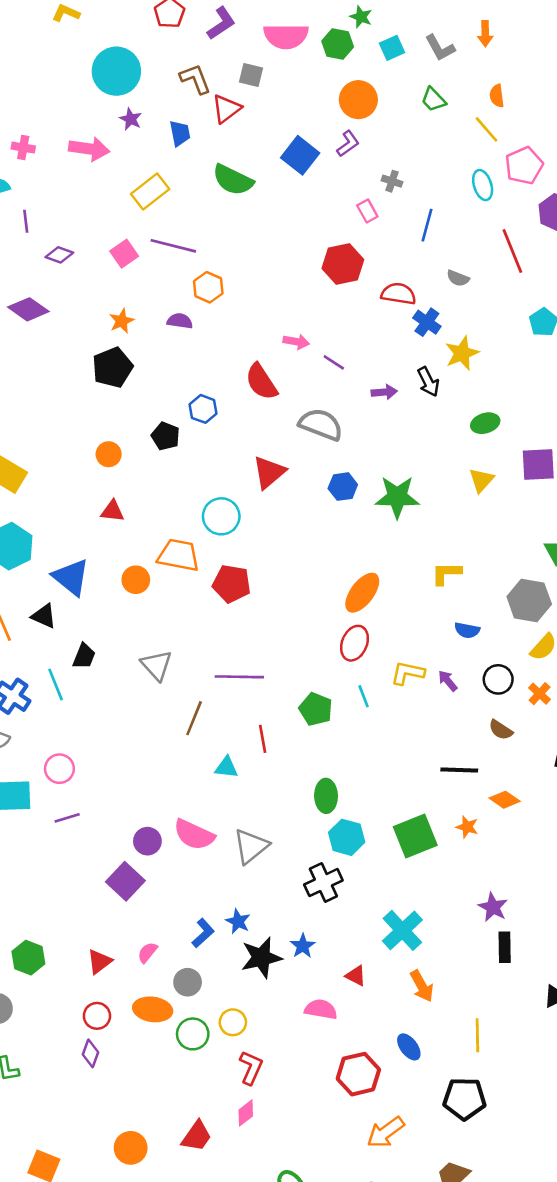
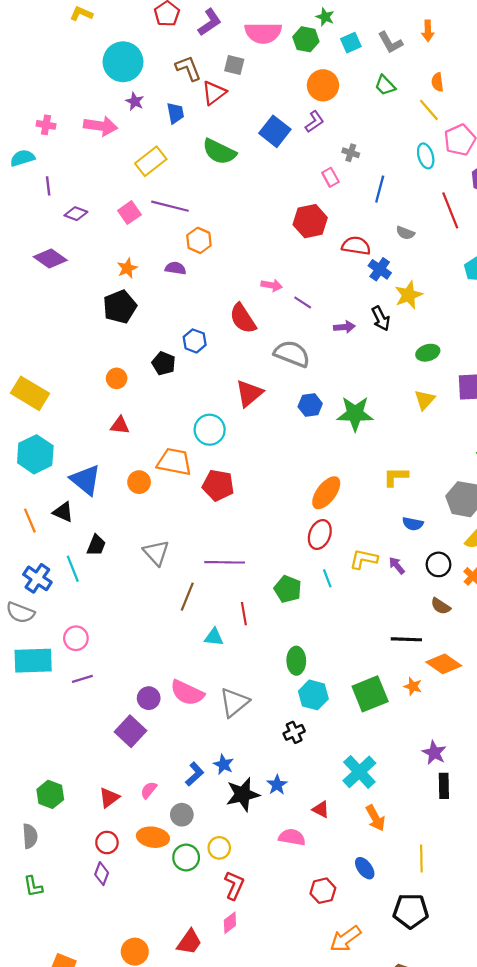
orange diamond: (505, 800) -> (444, 664), size x1.4
black cross: (323, 883) -> (294, 732), size x0.7
red hexagon: (358, 1074) -> (323, 891), size x0.7

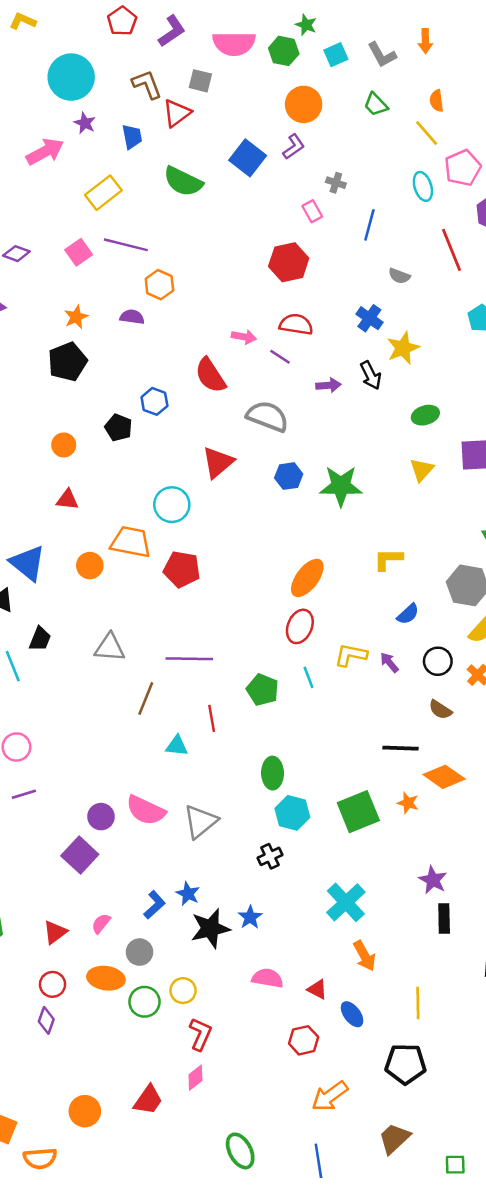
pink arrow: (101, 126) -> (45, 152), turned -36
red semicircle: (356, 246) -> (296, 324), moved
blue semicircle: (413, 524) -> (408, 614), turned -54
gray triangle: (156, 553) -> (110, 648), turned -44
red triangle: (321, 809) -> (317, 989), moved

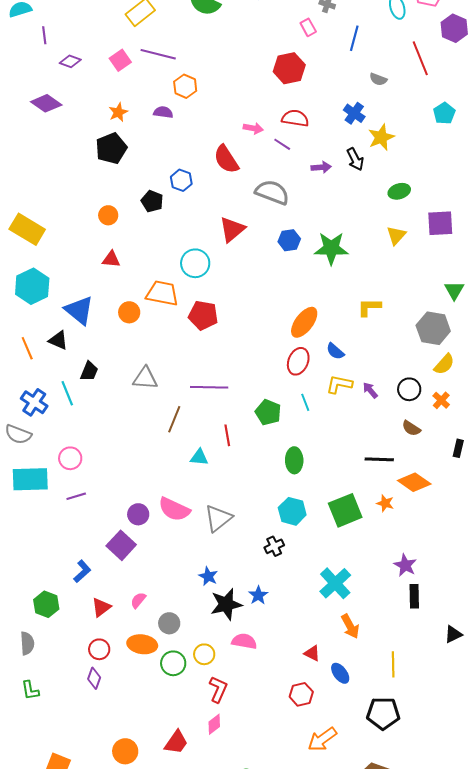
blue semicircle: (408, 614) -> (335, 351), moved, turned 84
green ellipse: (273, 773) -> (294, 460), moved
blue L-shape: (154, 905) -> (82, 571), moved
pink semicircle: (268, 978) -> (244, 641), moved

